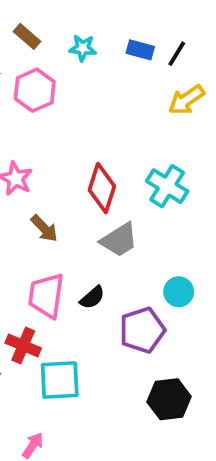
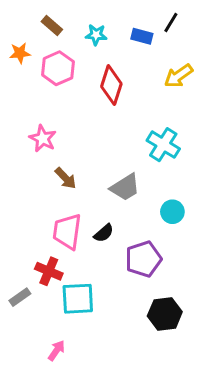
black line: (177, 54) -> (171, 23), moved
red diamond: (102, 188) -> (111, 85), moved
cyan circle: (179, 292) -> (172, 212), moved

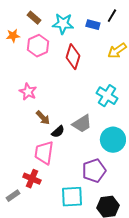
cyan star: (96, 35) -> (63, 24), size x1.5
cyan circle: (172, 212) -> (113, 140), size x1.6
black semicircle: (104, 233) -> (58, 132), moved
cyan square: (78, 299) -> (72, 197), moved

